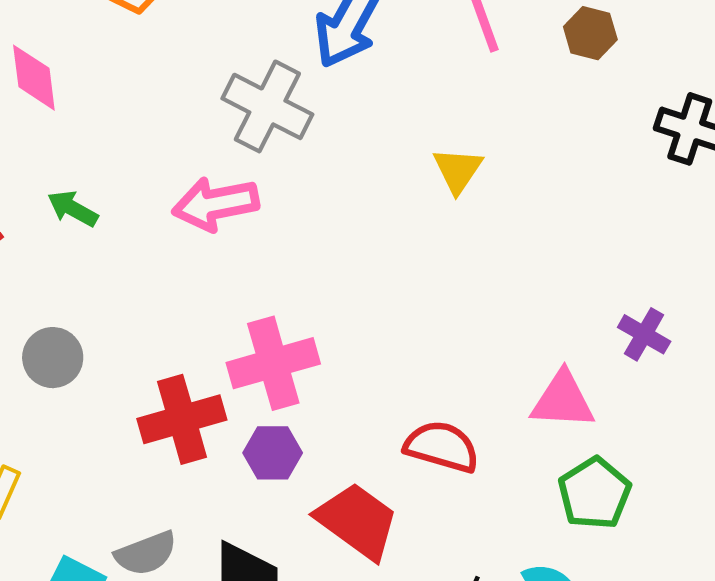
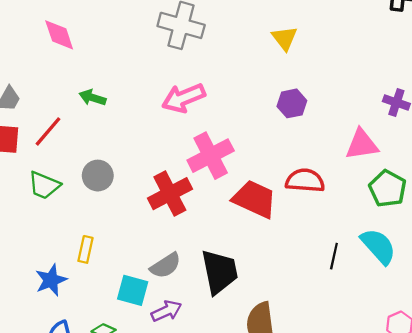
pink arrow: (216, 204) -> (183, 98), moved
purple hexagon: (273, 453) -> (292, 103), moved
red trapezoid: (357, 521) -> (255, 199), moved

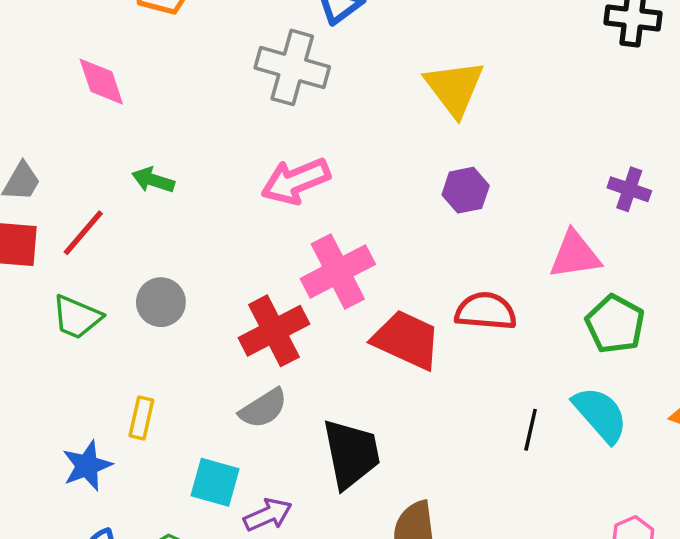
yellow triangle: (285, 38) -> (454, 88), size x1.5
gray semicircle: (165, 266) -> (263, 408), moved

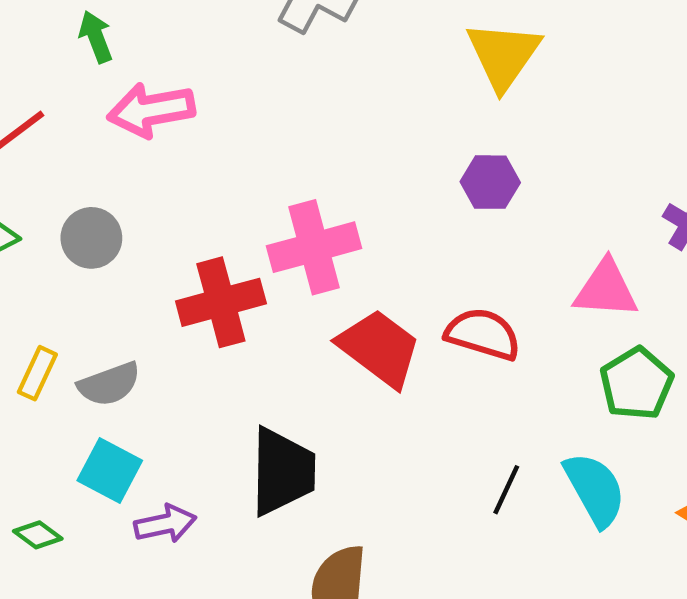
green arrow: (153, 180) -> (96, 37), moved, turned 39
pink arrow: (296, 181) -> (151, 110), moved
gray semicircle: (263, 408) -> (109, 384), moved

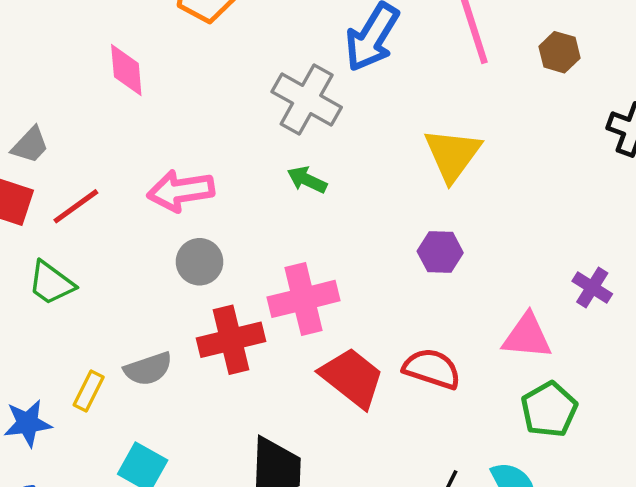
green arrow: (96, 37) -> (307, 180), moved, turned -45
gray circle: (91, 238) -> (200, 262), moved
gray semicircle: (109, 384) -> (148, 369), moved

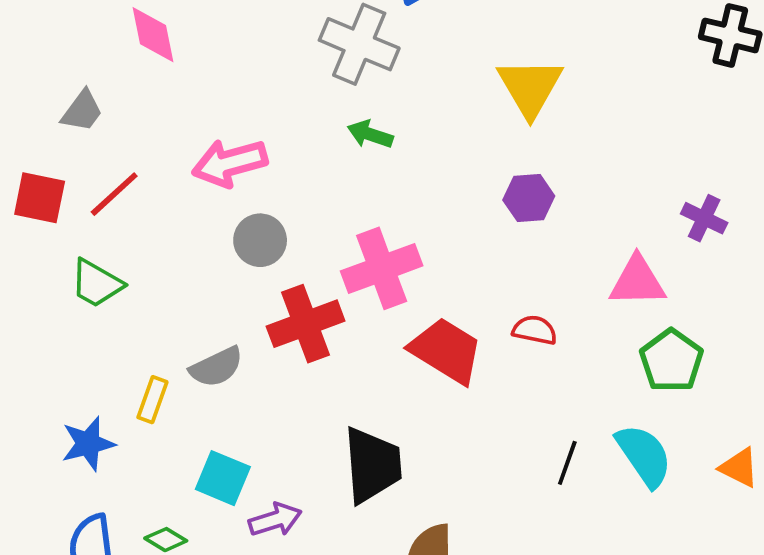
gray trapezoid: (30, 145) -> (82, 111), moved
red semicircle: (432, 369) -> (535, 330), size x0.7

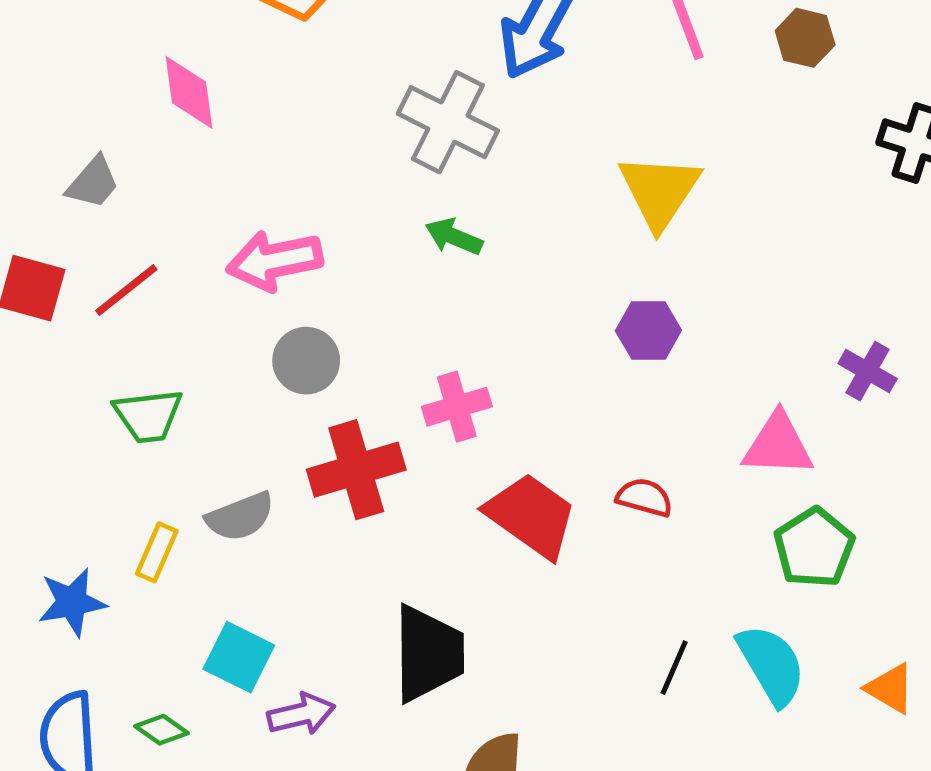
pink cross: (382, 268) -> (457, 407), size x0.7
green trapezoid: (96, 283) -> (148, 416), moved, turned -40

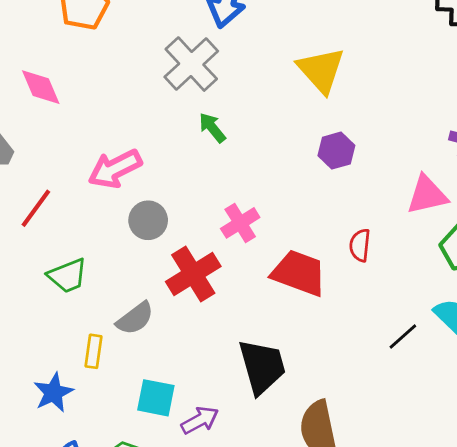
gray cross: (448, 122) -> (191, 64), turned 36
green arrow: (454, 237) -> (212, 128), turned 44
red semicircle: (644, 497) -> (360, 245), turned -84
black line: (674, 668) -> (403, 337), turned 40

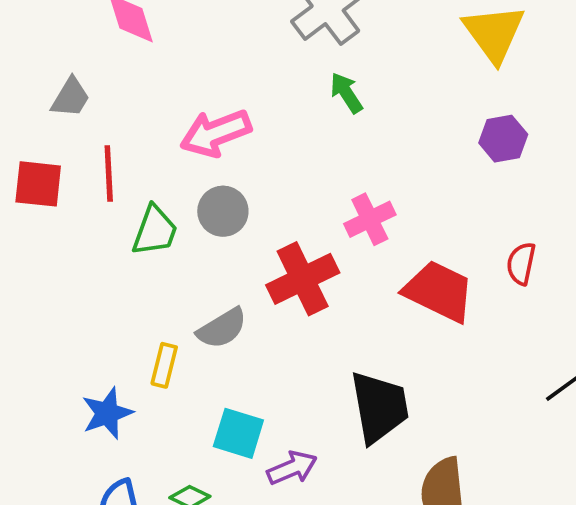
red line: (36, 208) -> (109, 173), turned -45
gray circle: (148, 220) -> (223, 211), moved
green trapezoid: (68, 276) -> (155, 231), moved, turned -54

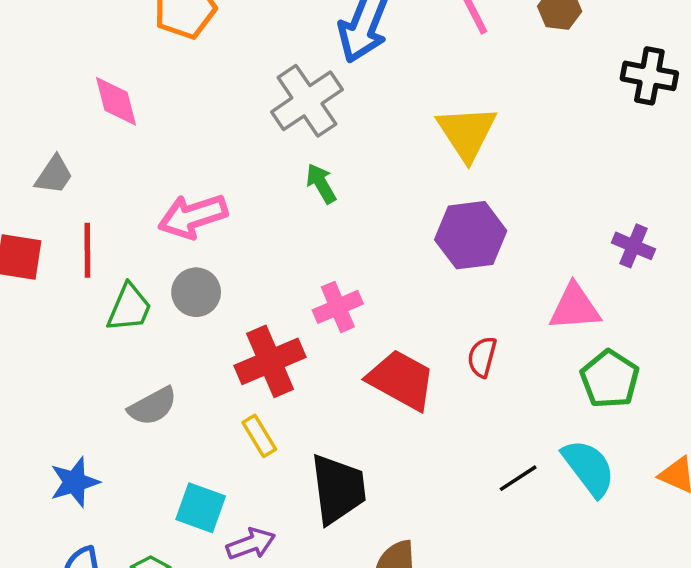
purple hexagon: (503, 139) -> (471, 235), size x1.5
gray semicircle: (222, 328) -> (153, 406), moved
yellow rectangle: (164, 365) -> (259, 436), moved, turned -48

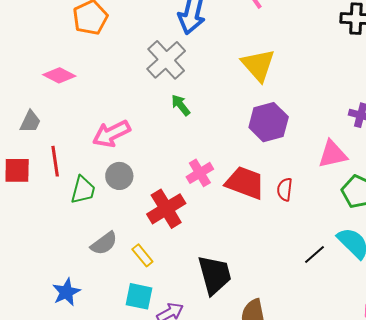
pink diamond: (116, 101) -> (59, 75), turned -40
red trapezoid: (401, 380) -> (245, 183), moved
yellow rectangle: (259, 436) -> (142, 255), moved

